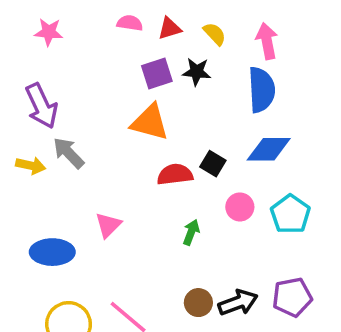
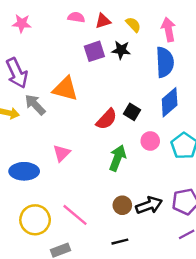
orange triangle: (150, 122) -> (65, 89), moved
blue diamond: (269, 149) -> (170, 102), turned -40
red semicircle: (175, 175) -> (107, 119), turned 140
green arrow: (191, 232) -> (117, 158), size x1.5

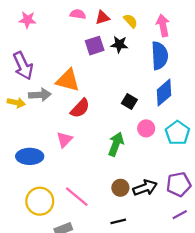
gray arrow: (35, 105) -> (40, 95), turned 130
red semicircle: (107, 119) -> (80, 108), moved

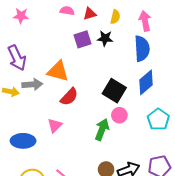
yellow semicircle: (130, 21) -> (115, 17), turned 56
black square: (129, 102) -> (114, 91), size x1.6
pink circle: (146, 128) -> (119, 115), moved

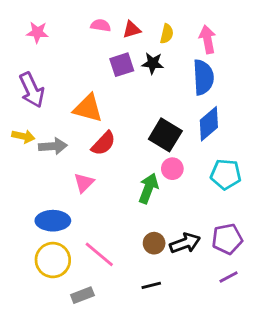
gray arrow: (32, 84) -> (53, 146), moved
cyan pentagon: (158, 119) -> (226, 174), turned -30
blue ellipse: (23, 141) -> (53, 221), moved

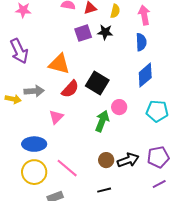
blue semicircle: (203, 77) -> (141, 42), size x0.7
black square: (165, 135) -> (97, 83), moved
yellow arrow: (23, 136) -> (13, 99), moved

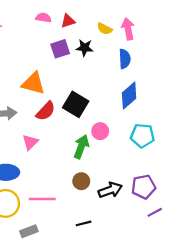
yellow semicircle: (115, 11) -> (105, 29), moved, turned 104
brown circle: (106, 160) -> (81, 181), moved
pink line: (67, 168) -> (42, 199), turned -40
purple line: (159, 184) -> (155, 212), moved

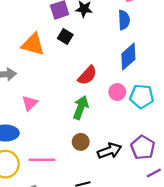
black square: (76, 104) -> (65, 37), moved, size x0.6
red semicircle: (46, 111) -> (87, 75), moved
pink circle: (100, 131) -> (117, 92), moved
purple pentagon: (144, 187) -> (143, 147), turned -30

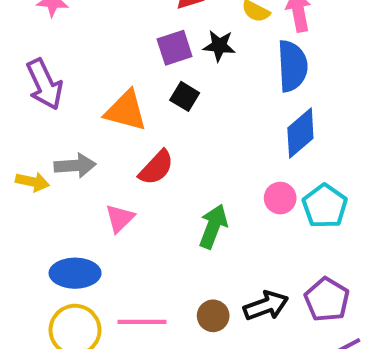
blue semicircle: (124, 20) -> (292, 66), size x1.4
red semicircle: (87, 75) -> (156, 168), moved
cyan pentagon: (142, 96) -> (325, 206), turned 30
brown circle: (81, 142) -> (213, 316), moved

